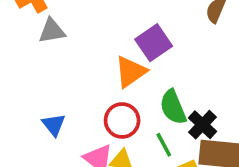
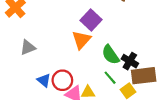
gray triangle: (52, 31) -> (28, 47), moved
red circle: (122, 120) -> (62, 80), moved

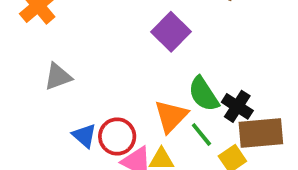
orange triangle: (81, 40) -> (171, 116), moved

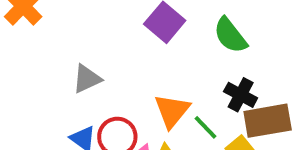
gray triangle: (58, 77) -> (87, 79), moved
green semicircle: (204, 94) -> (230, 35), moved

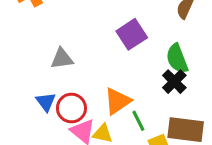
black cross: (241, 95) -> (174, 82), moved

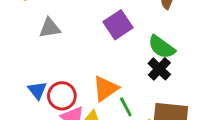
gray triangle: (62, 59) -> (50, 28), moved
green semicircle: (177, 59) -> (162, 47), turned -32

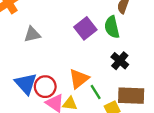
green semicircle: (162, 47) -> (112, 27), moved, turned 45
blue triangle: (37, 90) -> (26, 84), size x1.5

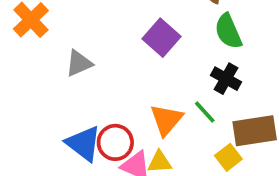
green semicircle: (112, 27) -> (228, 31), moved
green line: (96, 92) -> (205, 112), moved

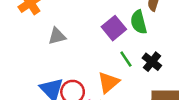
green semicircle: (228, 31) -> (139, 22), moved
green line: (205, 112) -> (126, 59), moved

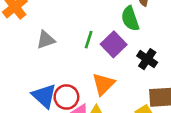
purple square: (114, 28) -> (114, 44), moved
green line: (126, 59) -> (89, 40), moved, turned 56

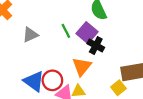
green line: (89, 40) -> (66, 31), turned -40
black cross: (147, 59) -> (96, 45), moved

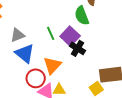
orange triangle: (82, 67) -> (52, 65), moved
blue triangle: (34, 81) -> (25, 53), moved

